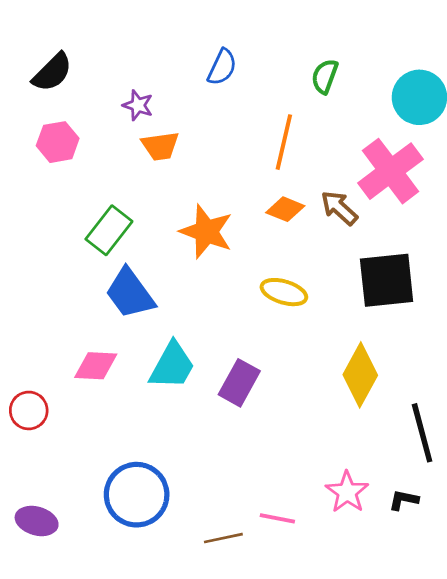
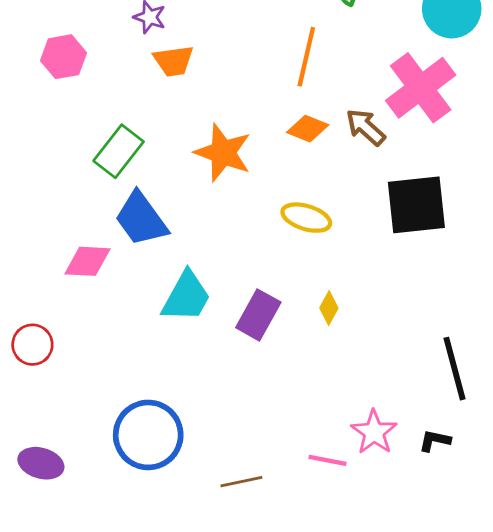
pink diamond: (96, 366) -> (88, 261), moved
yellow diamond: (360, 375) -> (329, 308), moved, size x0.5
pink line: (277, 518) -> (327, 460), moved

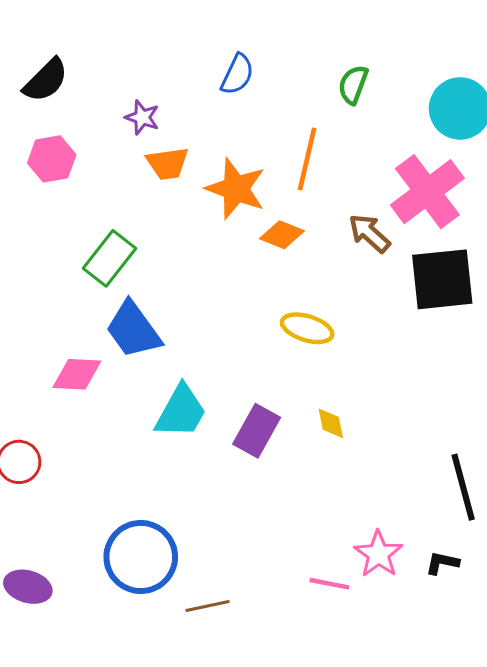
orange diamond: (308, 129) -> (282, 235), moved
orange star: (223, 153) -> (236, 189), moved
black square: (416, 205) -> (442, 279), moved
yellow diamond: (329, 308) -> (331, 423), turned -40
brown line: (241, 482) -> (208, 606), moved

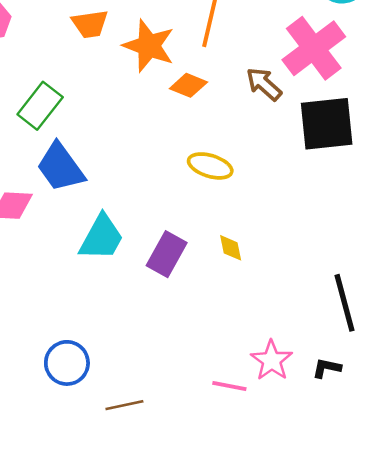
blue circle: (141, 557) -> (67, 363), size x0.7

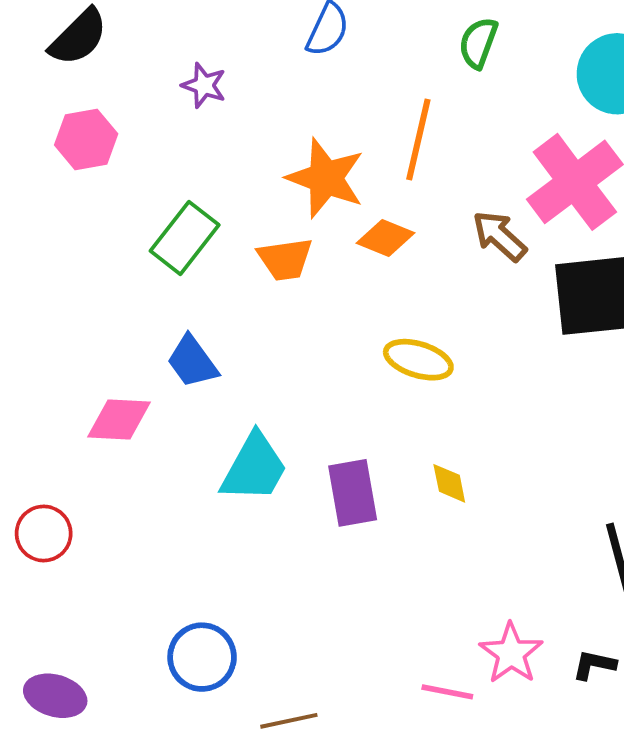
orange trapezoid: (90, 24) -> (285, 259), moved
green rectangle: (40, 106) -> (185, 238), moved
blue trapezoid: (61, 167) -> (192, 362), size x0.7
purple rectangle: (167, 254) -> (353, 493), turned -39

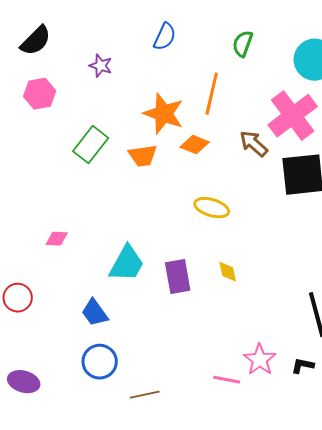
blue trapezoid: (192, 362) -> (95, 313), moved
pink diamond: (119, 420) -> (57, 239), size x0.7

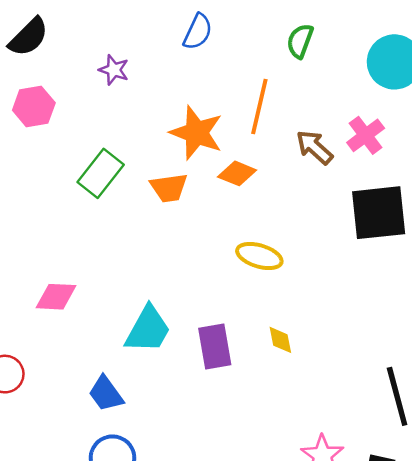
pink cross: (293, 116) -> (366, 135), size x0.6
brown arrow: (254, 144) -> (314, 147), moved
pink diamond: (57, 239) -> (56, 297), size x1.4

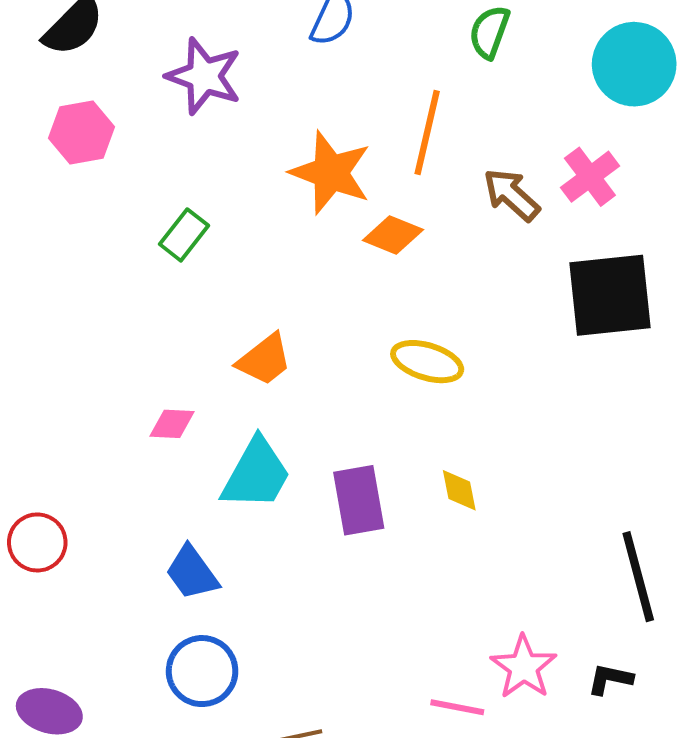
purple star: (114, 70) -> (204, 76), size x1.6
green rectangle: (101, 173) -> (184, 235), size x0.7
orange trapezoid: (169, 188) -> (264, 360), moved, turned -30
pink diamond: (56, 297) -> (172, 424), moved, size x0.7

